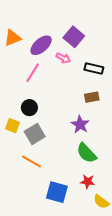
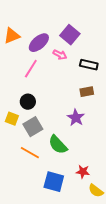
green semicircle: (86, 153) -> (58, 145), moved

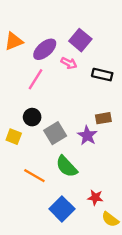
brown rectangle: (87, 92) -> (103, 118), moved
gray square: (33, 127) -> (55, 133), moved
blue square: (54, 182) -> (62, 209), turned 30

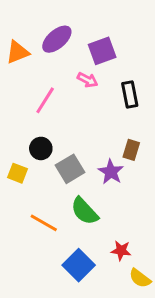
purple square: (80, 40) -> (102, 51), turned 30
purple ellipse: (45, 49) -> (57, 39), moved
black rectangle: (102, 75) -> (130, 95), turned 66
brown rectangle: (103, 118) -> (131, 150), turned -63

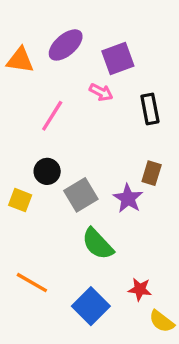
orange triangle: (17, 52) -> (20, 60), turned 30
orange line: (44, 223) -> (32, 283), moved

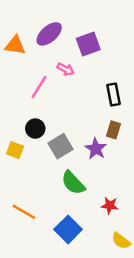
pink arrow: (101, 92) -> (66, 69), moved
black rectangle: (150, 109) -> (113, 94), moved
red star: (140, 289) -> (110, 205), moved

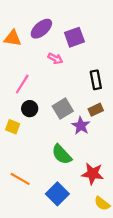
pink line: (39, 87) -> (22, 84), moved
brown rectangle: (113, 130) -> (96, 110), turned 48
gray square: (60, 146) -> (63, 109), moved
red star: (110, 205) -> (93, 174), size x1.5

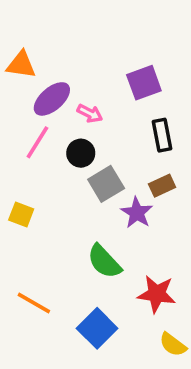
purple ellipse: (41, 29) -> (52, 99), moved
purple square: (74, 37) -> (144, 83), moved
pink arrow: (55, 58) -> (90, 113), moved
black circle: (30, 109) -> (81, 153), moved

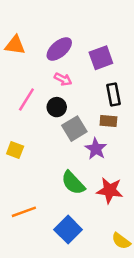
purple ellipse: (52, 99) -> (59, 49), moved
brown rectangle: (162, 186) -> (108, 121), moved, turned 30
red star: (157, 294) -> (110, 190), moved
orange line: (34, 303) -> (24, 212), turned -50

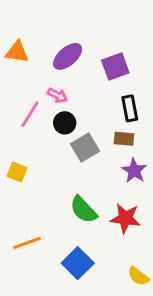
pink arrow: (63, 79) -> (57, 95), moved
purple star: (96, 149) -> (134, 171), moved

